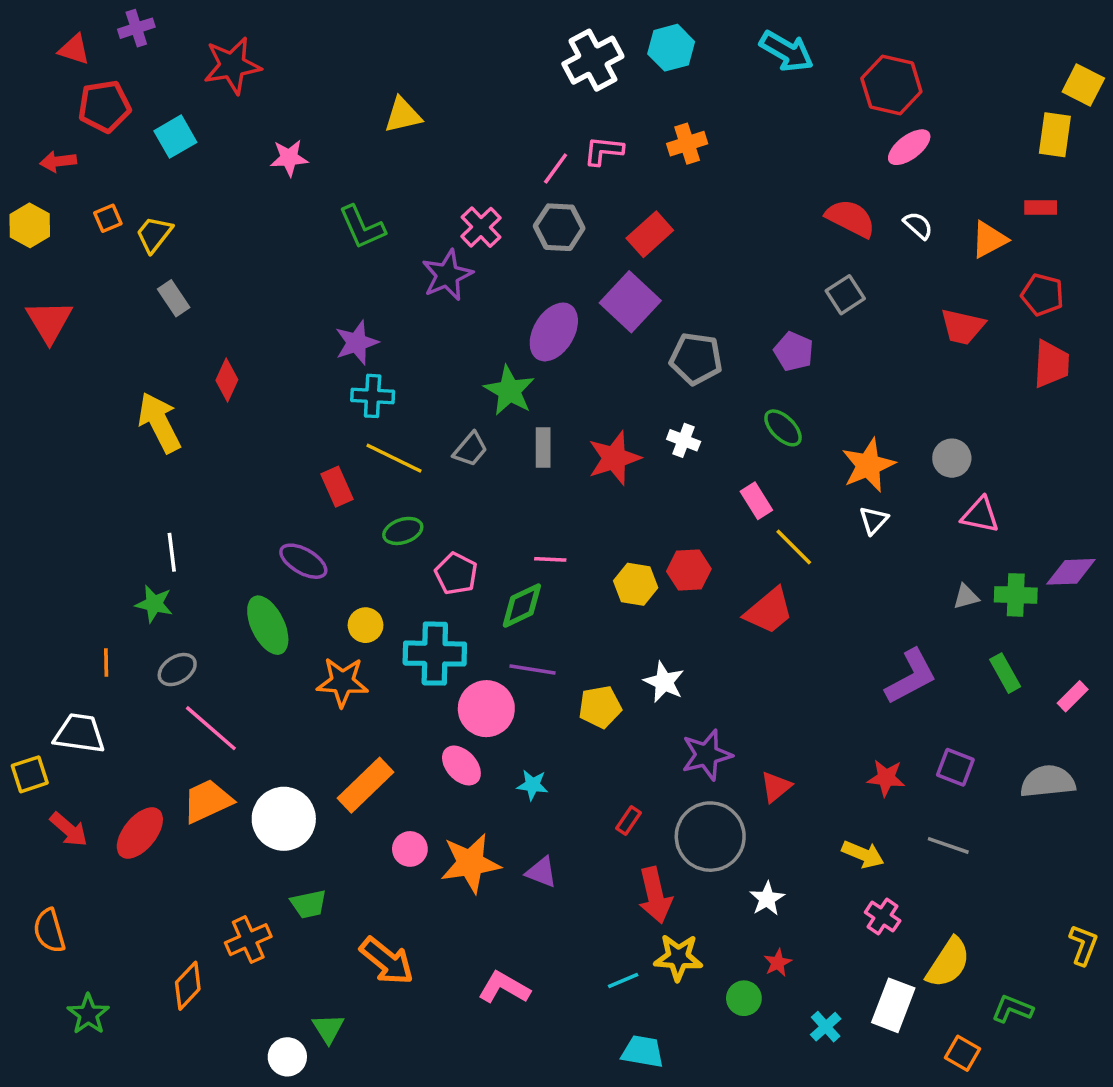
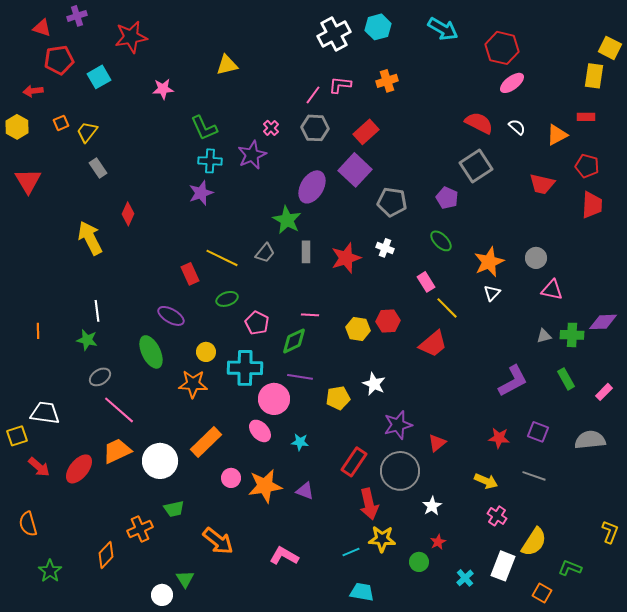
pink cross: (481, 227) -> (271, 128), size x0.7
gray square: (845, 295) -> (476, 166), size x1.5
cyan cross: (373, 396) -> (210, 161), moved
orange line: (106, 662) -> (38, 331), moved
red rectangle: (628, 821) -> (354, 462), size x1.8

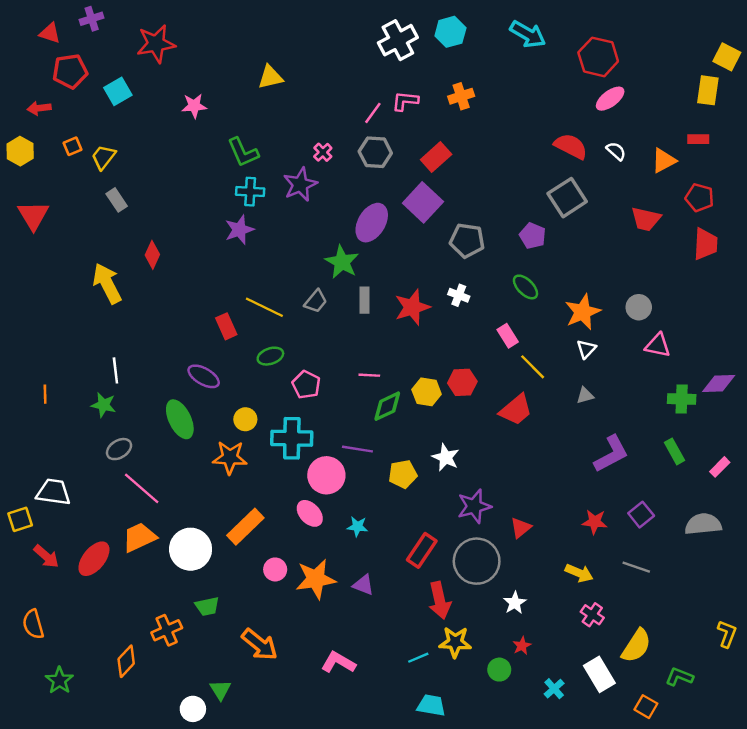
gray triangle: (544, 336) -> (585, 395), moved
green diamond: (294, 341) -> (387, 406), moved
purple square: (538, 432) -> (641, 515), turned 30
white rectangle: (503, 566) -> (599, 674), turned -52

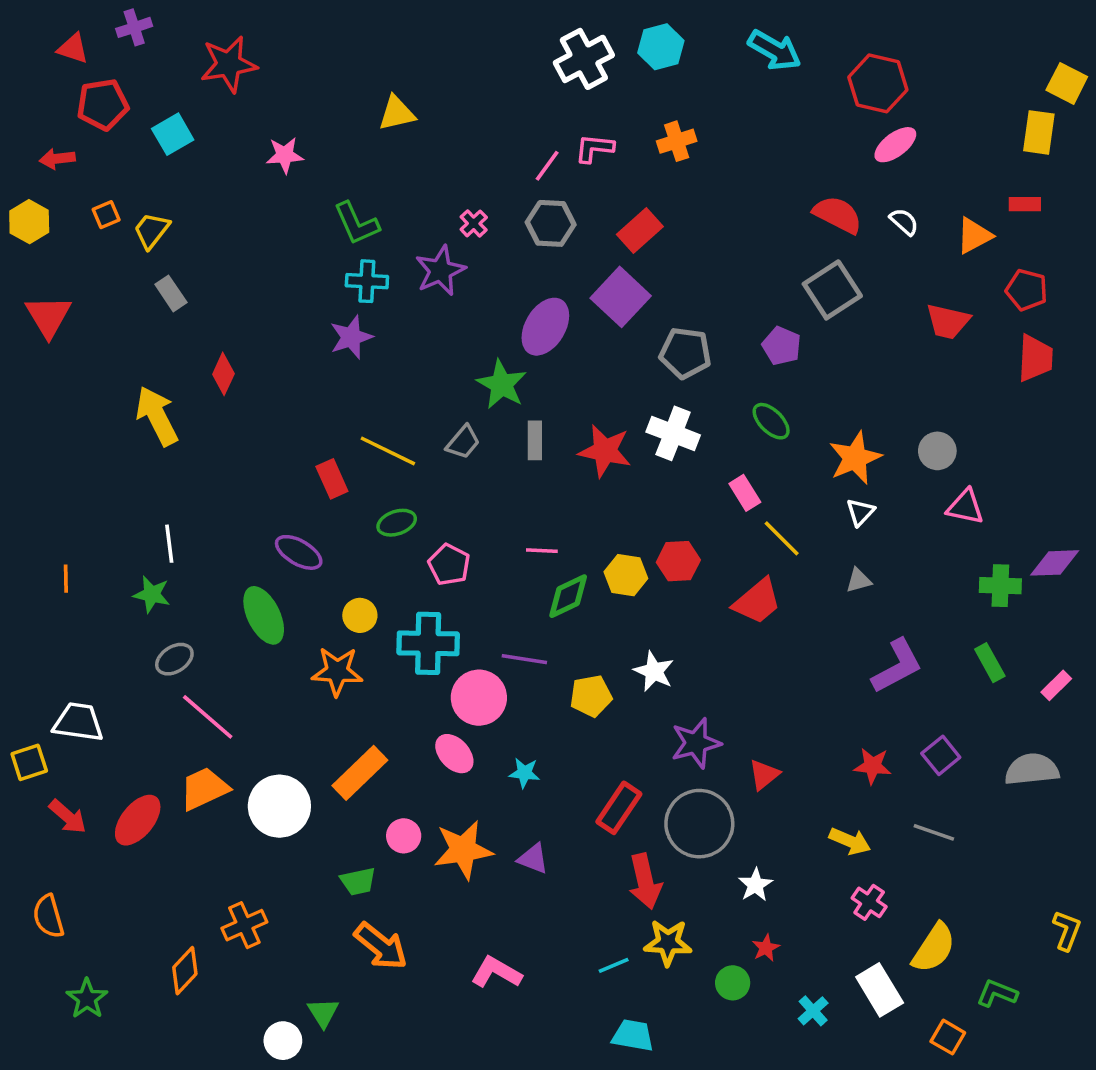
white cross: (459, 295) -> (673, 433), size x1.6
red star: (412, 307) -> (605, 451), turned 30
green trapezoid: (207, 606) -> (358, 881), moved

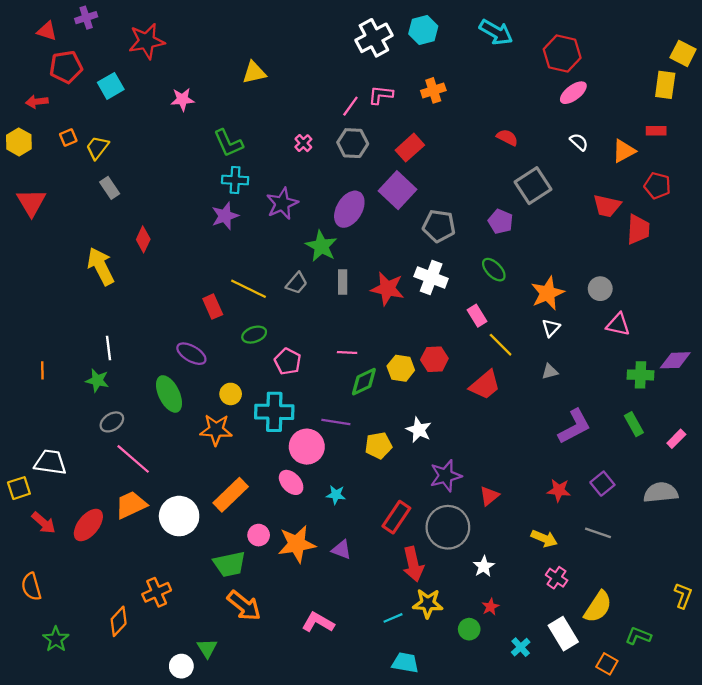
red semicircle: (838, 215) -> (507, 137), moved, size x0.7
purple star: (440, 271) -> (282, 204), moved
red trapezoid: (1035, 358) -> (638, 229), moved
green trapezoid: (358, 881) -> (229, 564), size x1.4

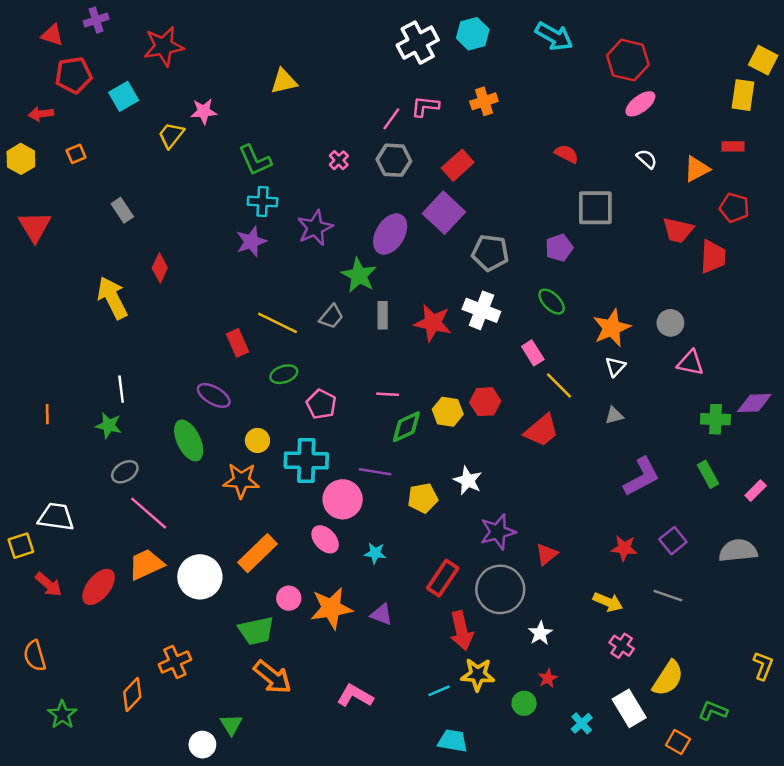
yellow trapezoid: (97, 148) -> (171, 135), moved
gray square: (533, 186) -> (595, 208), turned 33
purple pentagon: (501, 221) -> (559, 248), turned 30

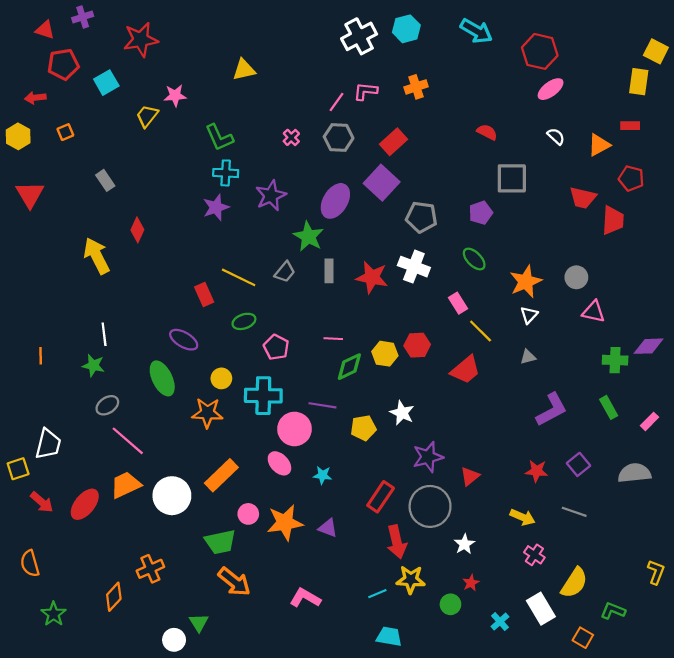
white trapezoid: (56, 517) -> (48, 444), turned 96

